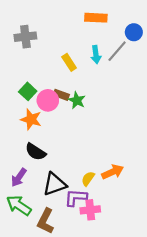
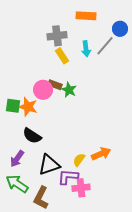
gray cross: (25, 37) -> (57, 36), moved
green square: (28, 91) -> (13, 106), moved, turned -35

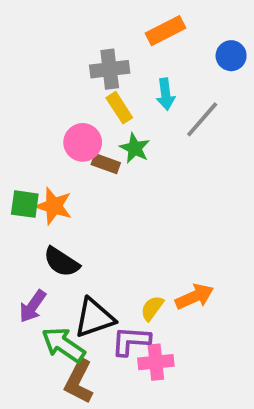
orange rectangle: (86, 16) -> (166, 31), turned -30
gray line: (105, 46) -> (202, 119), moved
pink circle: (43, 90) -> (83, 142), moved
green star: (69, 90) -> (135, 148), moved
green arrow: (17, 184) -> (63, 345), moved

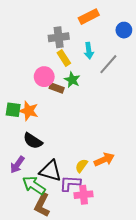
black triangle: (94, 318) -> (50, 171), turned 35

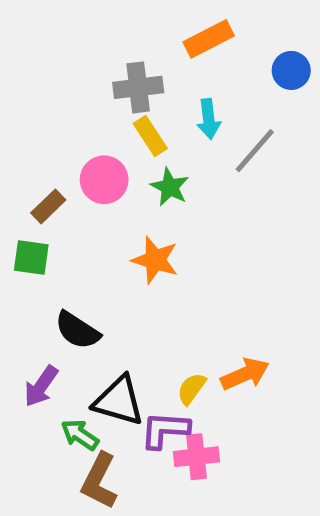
brown rectangle: (57, 88) -> (48, 206), moved, turned -64
orange star: (29, 111) -> (155, 260), moved
green arrow: (34, 185) -> (80, 435), size x0.7

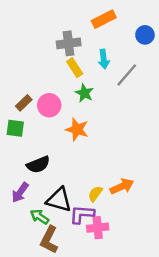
pink circle: (104, 180) -> (49, 105), moved
black semicircle: (77, 330) -> (38, 165), turned -55

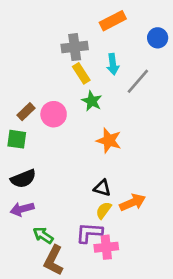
orange star: (77, 129) -> (109, 141), moved
black semicircle: (38, 165) -> (23, 179), moved
purple arrow: (20, 192) -> (22, 209), turned 40
black triangle: (59, 200) -> (102, 188), moved, size x0.6

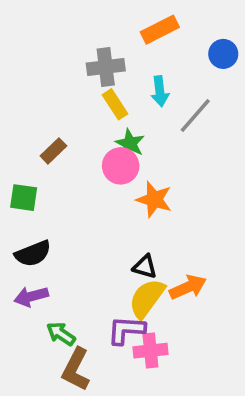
brown rectangle: (26, 112) -> (53, 151), moved
pink circle: (54, 114) -> (121, 166), moved
yellow semicircle: (104, 210) -> (147, 298), size x1.6

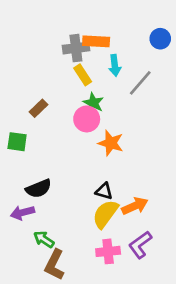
orange rectangle: (160, 30) -> (96, 41), moved, turned 30
black semicircle: (33, 254) -> (38, 189), moved
purple L-shape: (126, 330) -> (140, 245), moved, turned -40

